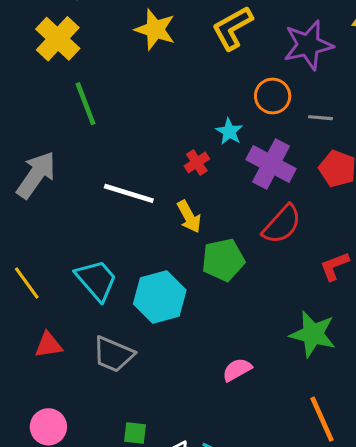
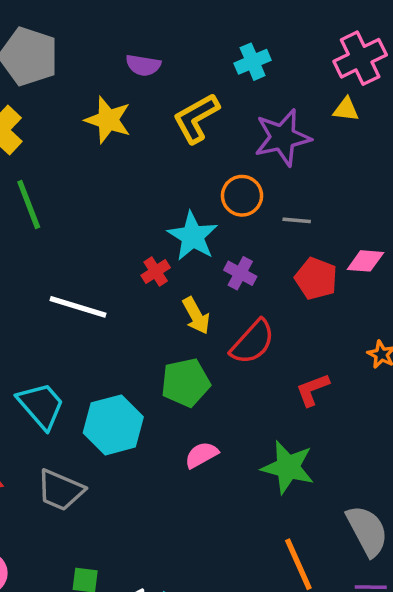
cyan star: (229, 132) -> (193, 236), size x1.6
purple cross: (271, 164) -> (240, 273), size x0.6
yellow arrow: (189, 217) -> (196, 316), moved
pink semicircle: (237, 370) -> (201, 455), moved

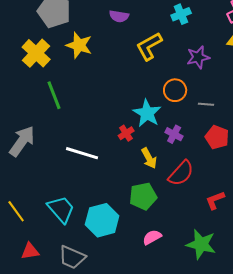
yellow star: (108, 120) -> (79, 45), moved
purple star: (283, 138) -> (198, 57), size x0.7

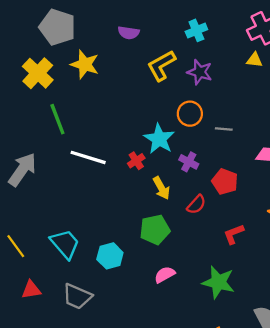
purple star: (198, 57) -> (200, 72), moved, turned 30
red pentagon: (217, 137) -> (225, 182), moved
white line: (82, 153) -> (88, 157), moved
red semicircle: (181, 173) -> (196, 204), size x0.7
cyan hexagon: (102, 220) -> (110, 256), size x0.7

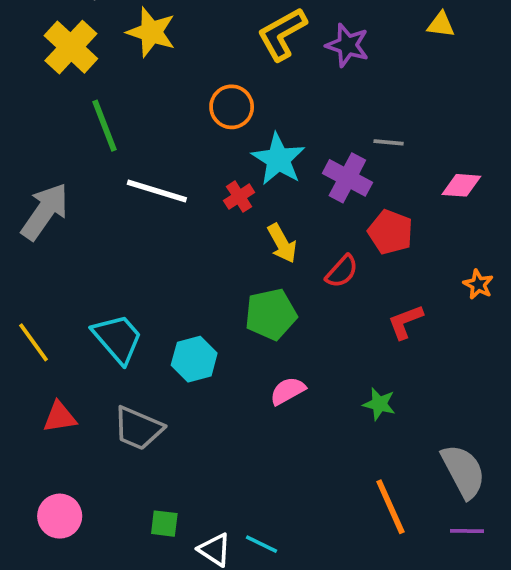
orange circle: (190, 114) -> (232, 107), moved
purple cross: (189, 162) -> (347, 178), moved, size x1.4
green star: (218, 282) -> (379, 404), size x0.6

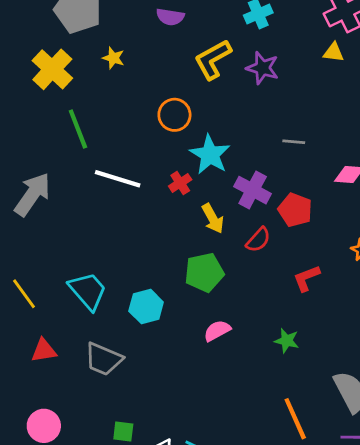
yellow star: (151, 32) -> (113, 58), size x0.6
purple cross: (347, 178) -> (253, 190), moved

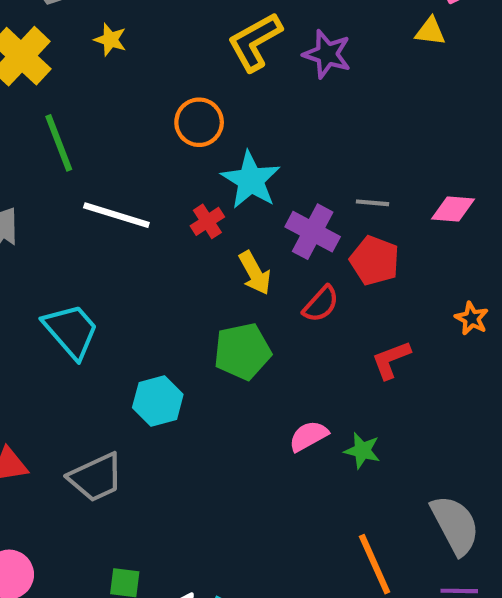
gray line: (294, 142) -> (373, 203), moved
cyan trapezoid: (88, 291) -> (71, 331), moved
pink semicircle: (217, 331) -> (309, 436), moved
gray trapezoid: (103, 359) -> (96, 477), turned -48

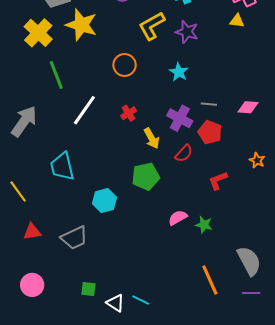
yellow star: (110, 40) -> (81, 25), size x2.0
cyan star: (251, 180) -> (179, 72), moved, size x0.7
white line: (116, 215) -> (84, 110), turned -72
cyan trapezoid: (71, 331) -> (62, 166), turned -152

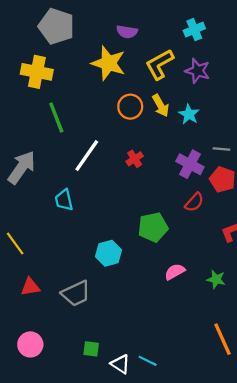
yellow star: (81, 25) -> (108, 63), moved
yellow cross: (38, 33) -> (37, 72), turned -32
yellow arrow: (152, 138) -> (161, 106), moved
cyan trapezoid: (62, 166) -> (64, 200), moved, size x0.7
pink semicircle: (178, 218) -> (175, 272), moved

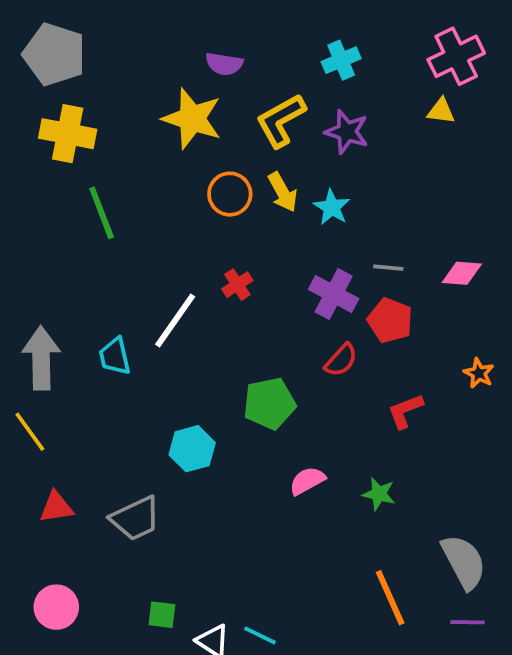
gray pentagon: (56, 26) -> (54, 54), moved
white line: (87, 156) -> (175, 320), moved
gray arrow: (22, 167) -> (41, 358), moved, turned -36

